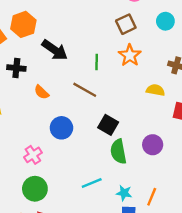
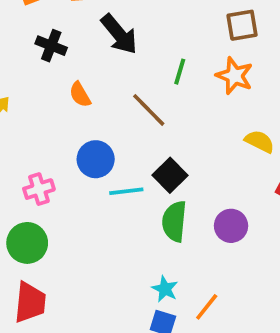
orange star: (130, 55) -> (235, 76), turned -30
cyan line: (92, 183) -> (126, 191), moved

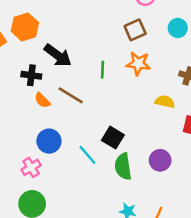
black cross: (51, 46) -> (31, 75), moved
brown line: (149, 110) -> (71, 95), moved
blue circle: (96, 159) -> (49, 141), moved
cyan line: (126, 191) -> (87, 155), turned 70

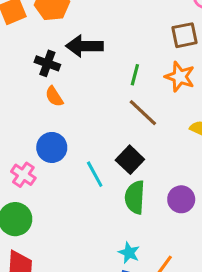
black arrow: (58, 55) -> (84, 46), turned 132
brown line: (71, 95) -> (143, 113), moved
pink cross: (31, 167) -> (23, 175), turned -36

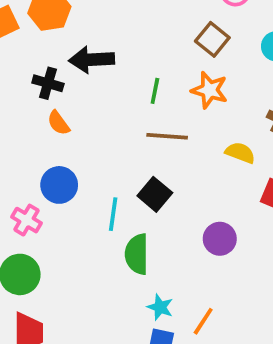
brown square: (184, 35) -> (212, 39), turned -36
brown line: (143, 113) -> (167, 136), turned -36
cyan line: (95, 174) -> (113, 214), turned 40
green semicircle: (135, 197) -> (137, 254), moved

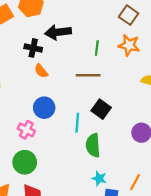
brown line: (167, 136) -> (88, 75), moved
cyan star: (160, 307) -> (99, 178), moved

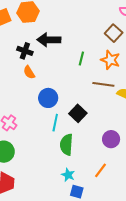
brown line: (88, 75) -> (103, 84), moved
blue circle: (44, 108) -> (48, 98), moved
orange line: (135, 182) -> (100, 170), moved

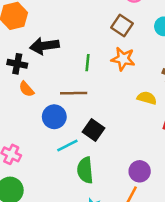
brown line: (103, 84) -> (74, 93), moved
cyan line: (55, 123) -> (67, 145), turned 60
purple circle: (111, 139) -> (140, 171), moved

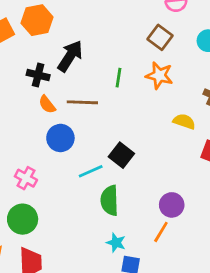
black arrow: (44, 46) -> (70, 56), turned 128
brown line: (74, 93) -> (82, 102), moved
blue circle: (54, 117) -> (60, 138), moved

